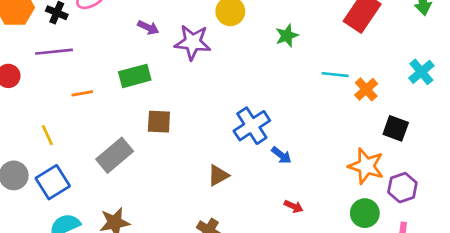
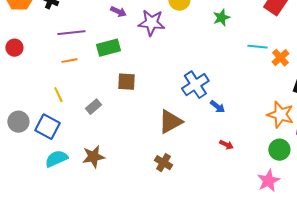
purple line: (54, 52) -> (71, 33), moved
yellow line: (47, 135) -> (58, 95), moved
gray rectangle: (115, 155) -> (93, 107), size x0.6
brown triangle: (218, 175) -> (170, 122), size x1.5
blue square: (53, 182) -> (47, 127), turned -30

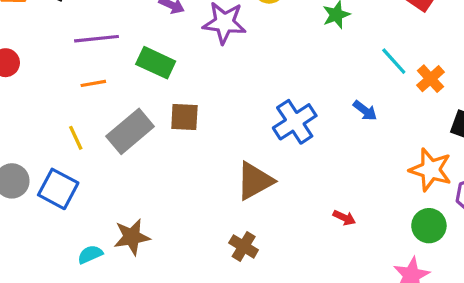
cyan line: (257, 47) -> (394, 61), turned 42
green rectangle: (108, 48) -> (156, 63), turned 40
gray rectangle: (93, 107) -> (130, 131), moved, size x1.8
blue arrow: (217, 107) -> (365, 111), moved
cyan semicircle: (56, 159) -> (90, 254), moved, size x0.7

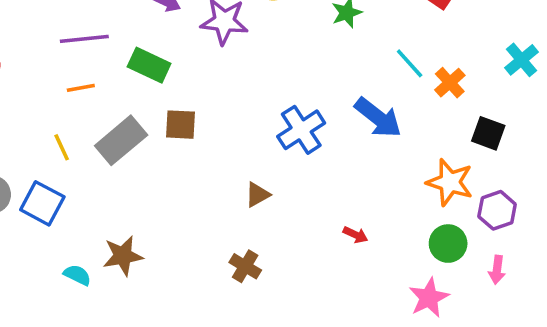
blue arrow: (365, 111) -> (378, 118), size x1.8
brown triangle: (255, 181) -> (257, 195), size x0.6
cyan semicircle: (90, 254) -> (77, 275), turned 50

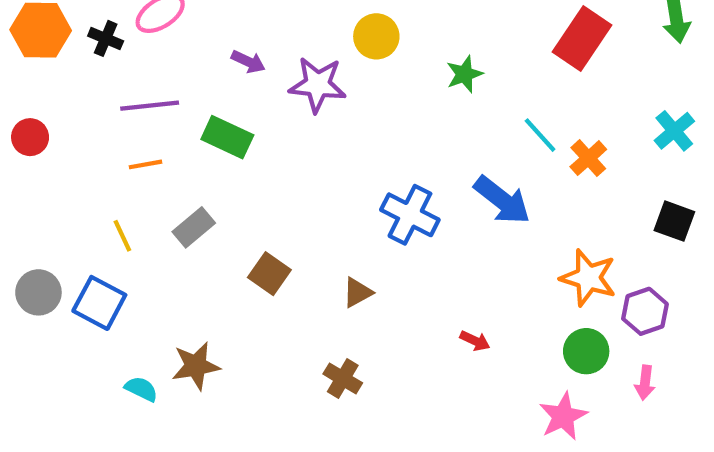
brown square: (180, 125) -> (269, 274), moved, turned 32
blue cross: (301, 130) -> (410, 215), turned -30
black square: (488, 133) -> (674, 221), moved
gray rectangle: (121, 140) -> (194, 227), size x0.7

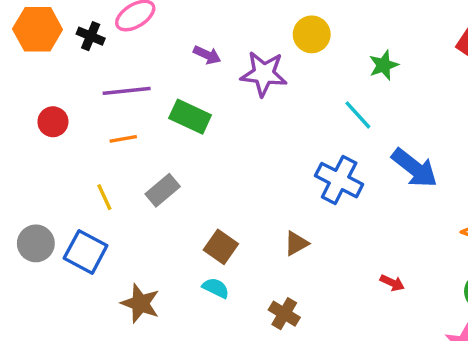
cyan line: (540, 135) -> (358, 115), moved
red circle: (30, 137) -> (53, 122), moved
brown square: (269, 274) -> (221, 247), moved
brown star: (196, 366) -> (140, 303), moved, turned 30
cyan semicircle: (141, 389) -> (216, 288), moved

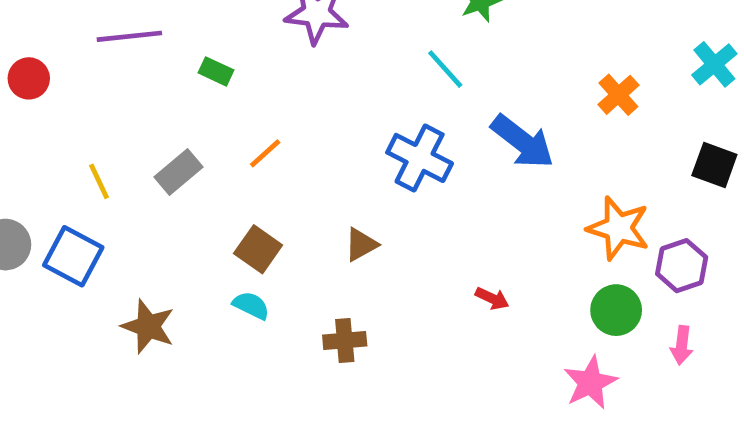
green rectangle: (190, 117) -> (216, 71), size x0.6
orange line: (123, 139) -> (265, 153), moved, turned -32
brown cross: (284, 314) -> (345, 340), turned -36

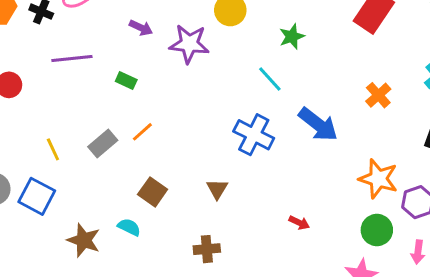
orange line: (265, 153) -> (142, 132), moved
brown triangle: (361, 245) -> (217, 189), turned -30
cyan semicircle: (251, 305) -> (129, 227), moved

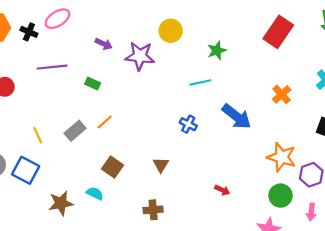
cyan line: (270, 79) -> (200, 82), turned -60
blue cross: (254, 135) -> (188, 124), size x0.6
brown star: (84, 240) -> (61, 203), turned -30

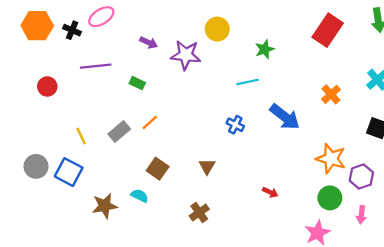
brown cross: (153, 210) -> (199, 213), turned -30

